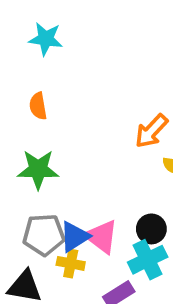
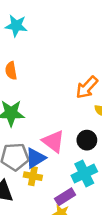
black circle: (151, 229) -> (87, 140), moved
pink triangle: (101, 237) -> (53, 141), moved

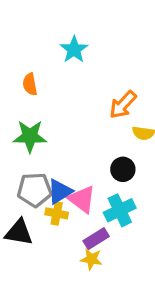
cyan star: (16, 26) -> (74, 50), moved, turned 30
pink triangle: (53, 141) -> (82, 199), moved

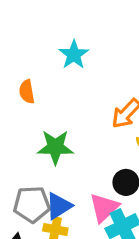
green star: (30, 136) -> (55, 147), moved
pink triangle: (82, 199) -> (104, 208), moved, turned 40

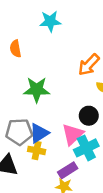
cyan star: (74, 55) -> (50, 21), turned 30

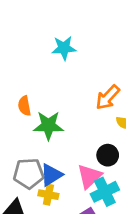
orange semicircle: (16, 49) -> (24, 106), moved

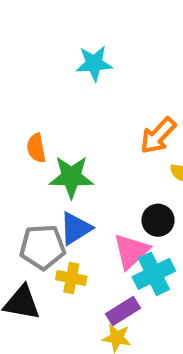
blue triangle: (51, 175) -> (75, 228), moved

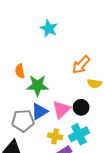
cyan star: (94, 63) -> (49, 28), turned 30
pink triangle: (131, 251) -> (61, 109), moved
yellow cross: (71, 278) -> (55, 136), moved

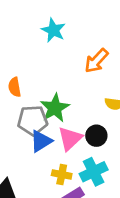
orange arrow: (81, 65) -> (96, 61), moved
green star: (37, 86) -> (55, 108), moved, turned -30
gray pentagon: (23, 121) -> (33, 120), moved

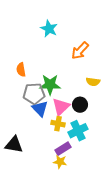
green star: (55, 108) -> (50, 85), turned 30
blue triangle: (41, 141) -> (40, 109), turned -42
yellow cross: (62, 174) -> (58, 124), moved

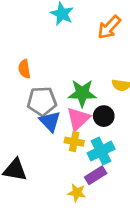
orange arrow: (80, 51) -> (109, 27), moved
green star: (50, 85) -> (82, 93), moved
purple rectangle: (63, 149) -> (96, 175), moved

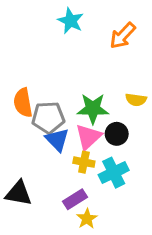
orange semicircle: (24, 69) -> (23, 103), moved, size x1.4
purple rectangle: (96, 175) -> (75, 199), moved
yellow star: (77, 193) -> (87, 219), turned 30

